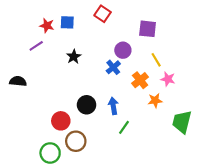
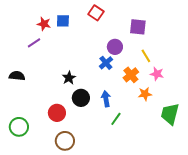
black star: (74, 57) -> (69, 78), moved
brown circle: (76, 141) -> (65, 141), moved
green circle: (50, 153) -> (19, 127), moved

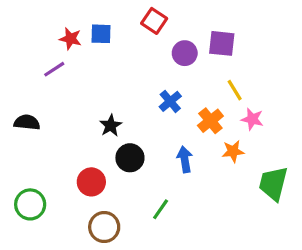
purple circle: (115, 47) -> (185, 53), moved
blue arrow: (106, 99) -> (185, 159), moved
green line: (116, 119) -> (161, 209), moved

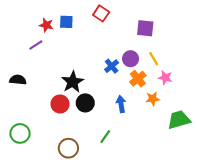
purple circle: (185, 53) -> (131, 59), moved
black star: (111, 126) -> (73, 82), size x1.5
red circle: (91, 182) -> (60, 104), moved
green trapezoid: (273, 184) -> (179, 120), turned 60

